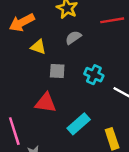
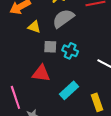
gray semicircle: (73, 37) -> (63, 18), size x1.6
cyan cross: (94, 75) -> (70, 51), moved

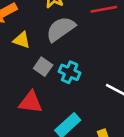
gray square: (50, 47) -> (43, 67), turned 32

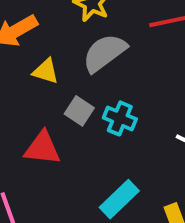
red triangle: (31, 102) -> (42, 148), moved

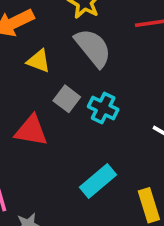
gray semicircle: (104, 53) -> (93, 48), turned 84

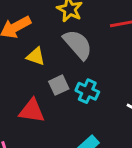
gray square: (67, 99) -> (59, 85), turned 30

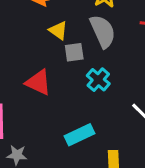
gray square: (59, 85) -> (74, 52), moved

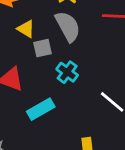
cyan rectangle: (79, 135) -> (41, 109), moved

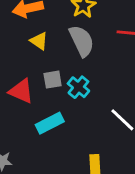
gray square: (43, 48) -> (53, 80), moved

